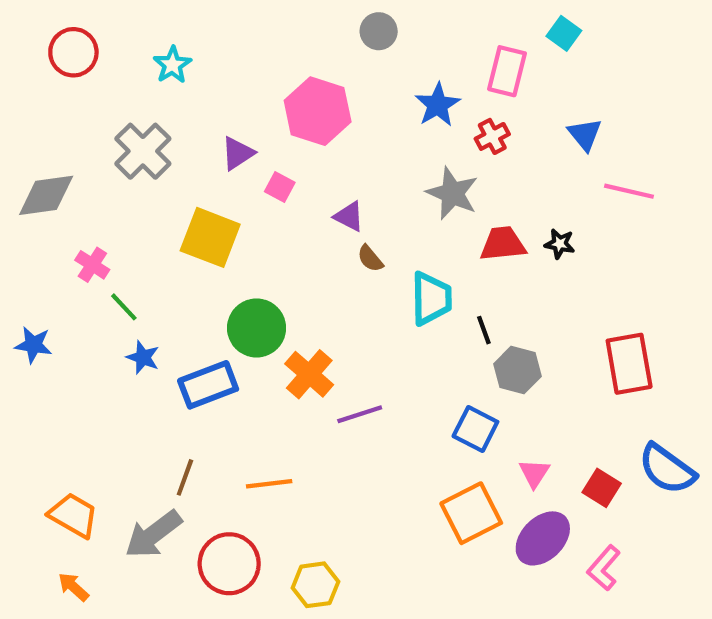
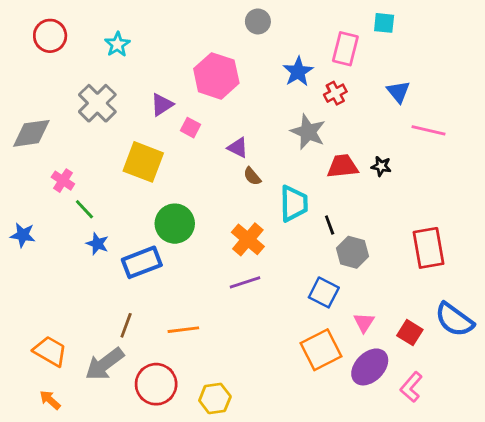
cyan square: (564, 33) -> (384, 23), turned -30
orange cross: (309, 374) -> (248, 239), moved

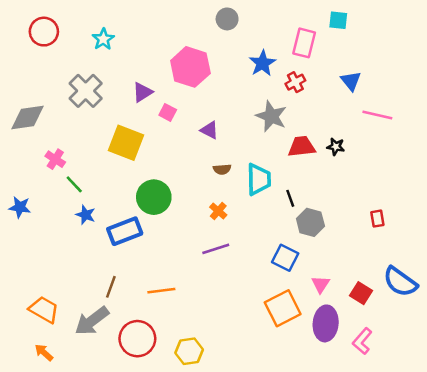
brown semicircle: (252, 176) -> (222, 169), moved, turned -54
orange cross: (248, 239) -> (218, 211), size x0.6
red rectangle: (428, 248) -> (377, 219), size x0.5
purple ellipse: (370, 367) -> (326, 323), turned -40

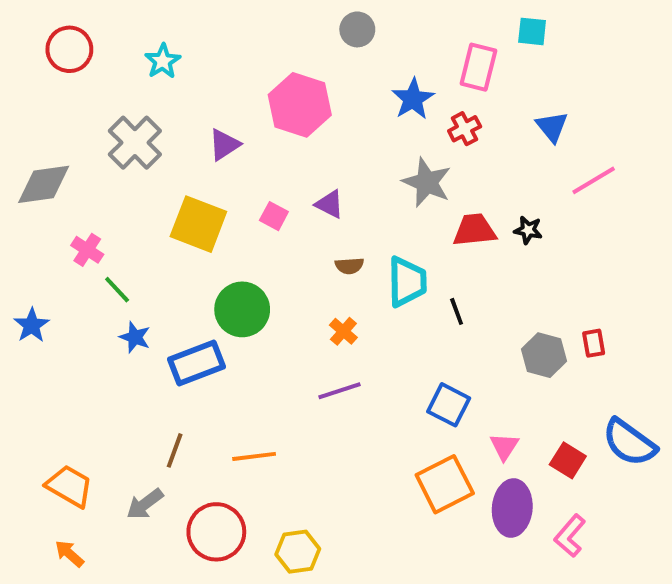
pink square: (168, 112) -> (274, 216), moved
pink line: (377, 115) -> (594, 180), turned -44
blue star: (20, 207) -> (32, 325), turned 30
gray hexagon: (310, 222) -> (544, 355), moved
gray arrow: (92, 321) -> (145, 504), size x0.7

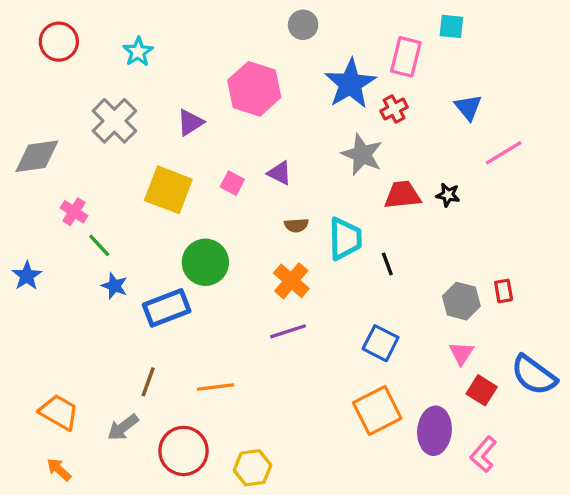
blue star: (413, 99) -> (350, 84), size x1.4
orange cross: (343, 331) -> (291, 281), size x1.5
pink triangle: (504, 446) -> (461, 353), moved

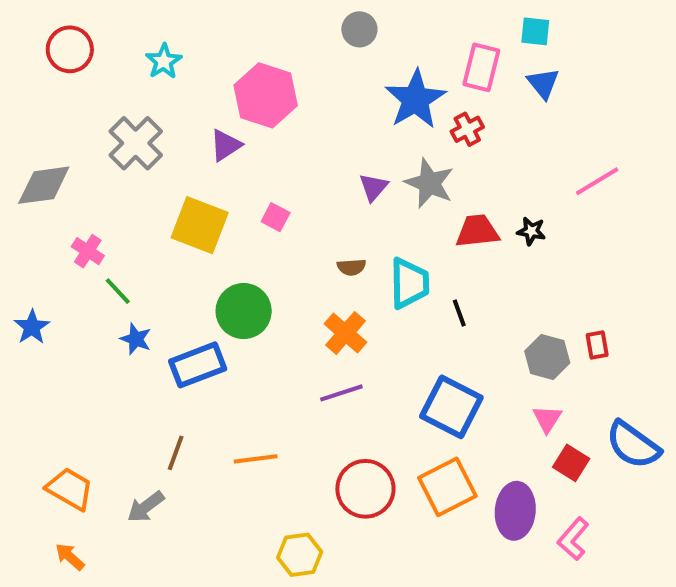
pink hexagon: (254, 89) -> (266, 95), moved
blue triangle: (468, 107) -> (543, 83), moved
purple triangle: (280, 173) -> (373, 187), moved, turned 44
blue square: (381, 343) -> (451, 407), size x1.4
red circle: (183, 451) -> (365, 489), moved

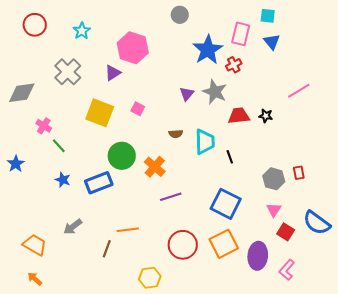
orange cross: (345, 333) -> (155, 167), moved
blue star: (136, 339) -> (63, 180), moved
brown line: (176, 453) -> (107, 249), moved
gray arrow: (146, 507) -> (73, 227), moved

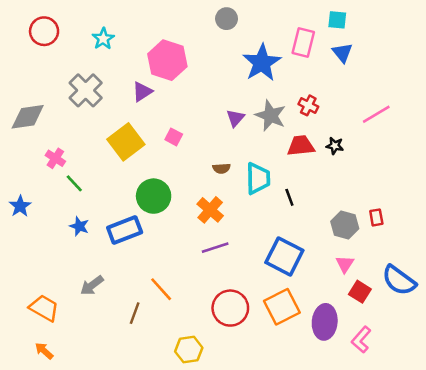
red cross: (234, 65) -> (308, 105), moved, turned -35
yellow square: (100, 113) -> (126, 142), turned 32
orange cross: (155, 167) -> (210, 210), moved
orange line: (128, 230) -> (161, 289), turned 55

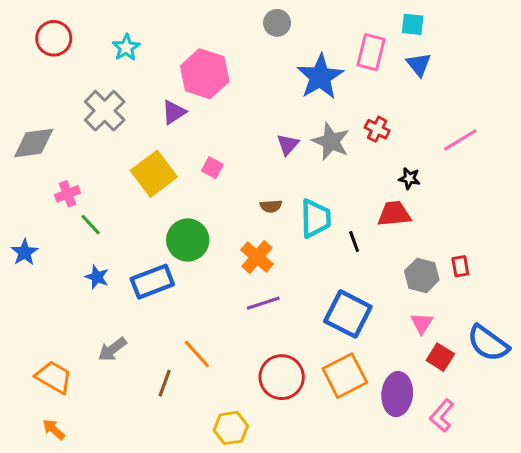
red trapezoid: (301, 146) -> (394, 214), moved
pink cross: (55, 158) -> (68, 194), turned 36

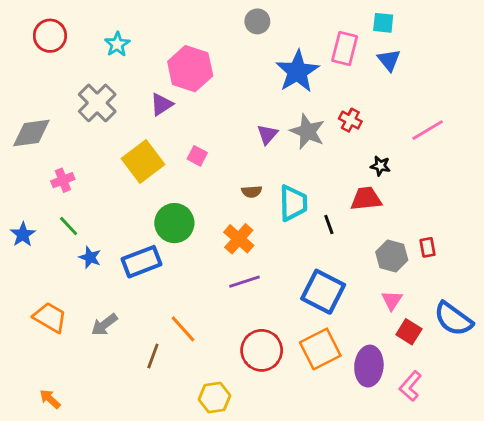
green line: (91, 225) -> (69, 226), moved
orange trapezoid: (54, 377) -> (50, 317), moved

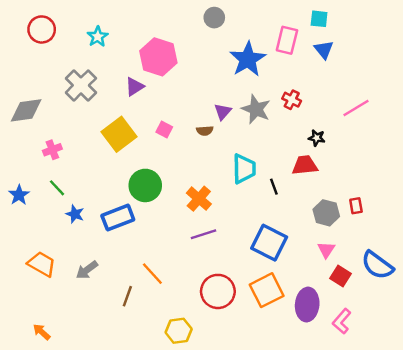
brown semicircle: (252, 192) -> (205, 131), moved

